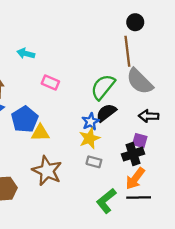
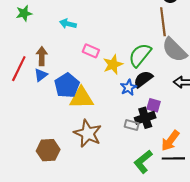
yellow triangle: (40, 133) -> (81, 98), size x1.4
yellow star: (89, 138) -> (113, 64), moved
purple square: (140, 141) -> (154, 105), moved
black cross: (133, 154) -> (145, 118), moved

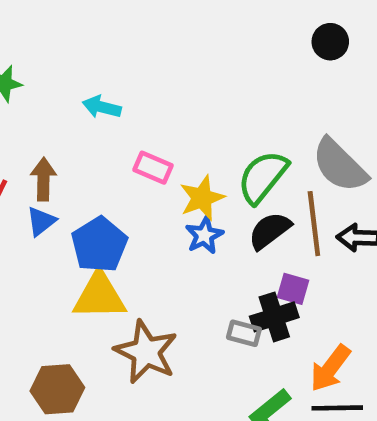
brown line: (163, 22) -> (314, 224), moved
blue star: (128, 87) -> (204, 235), moved
yellow triangle: (81, 98) -> (99, 296), moved

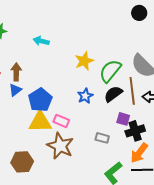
pink rectangle: (153, 168) -> (61, 121), moved
yellow star: (202, 198) -> (84, 61), moved
black cross: (274, 317) -> (135, 131), moved

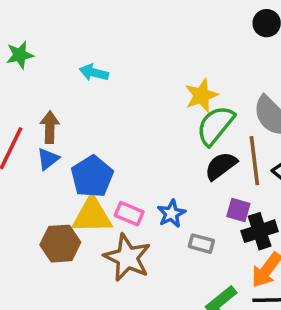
yellow star: (84, 61) -> (201, 95), moved
blue star: (85, 96) -> (171, 214), moved
brown hexagon: (22, 162) -> (60, 244), moved

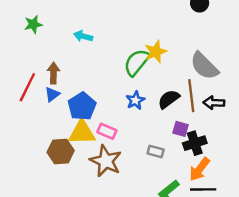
green semicircle: (215, 125) -> (137, 62), moved
blue star: (171, 214) -> (135, 100), moved

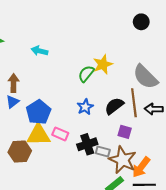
green semicircle: (137, 62) -> (86, 74), size x0.7
black cross: (195, 143) -> (87, 144), moved
brown star: (106, 161) -> (123, 160), moved

